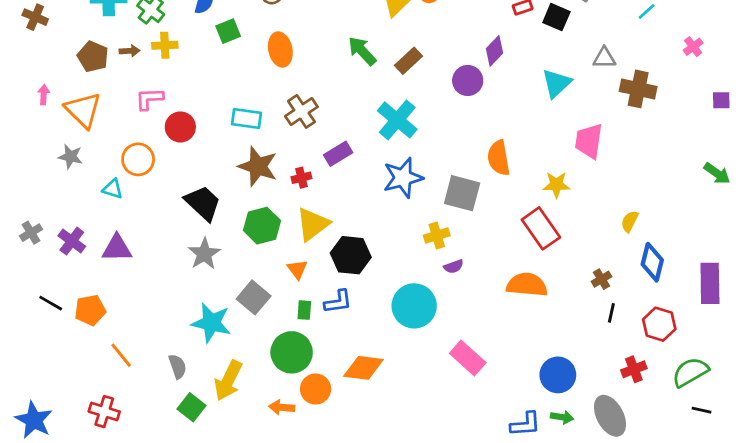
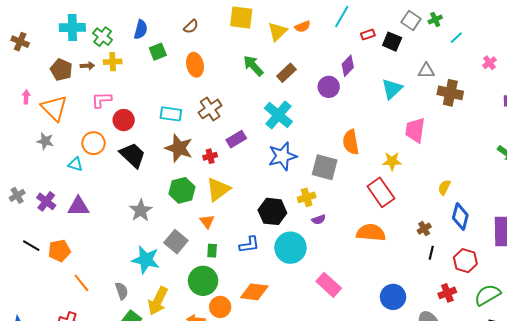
black trapezoid: (203, 203) -> (133, 155), moved
black hexagon: (351, 255) -> (272, 211), moved
blue L-shape: (338, 302) -> (249, 245), moved

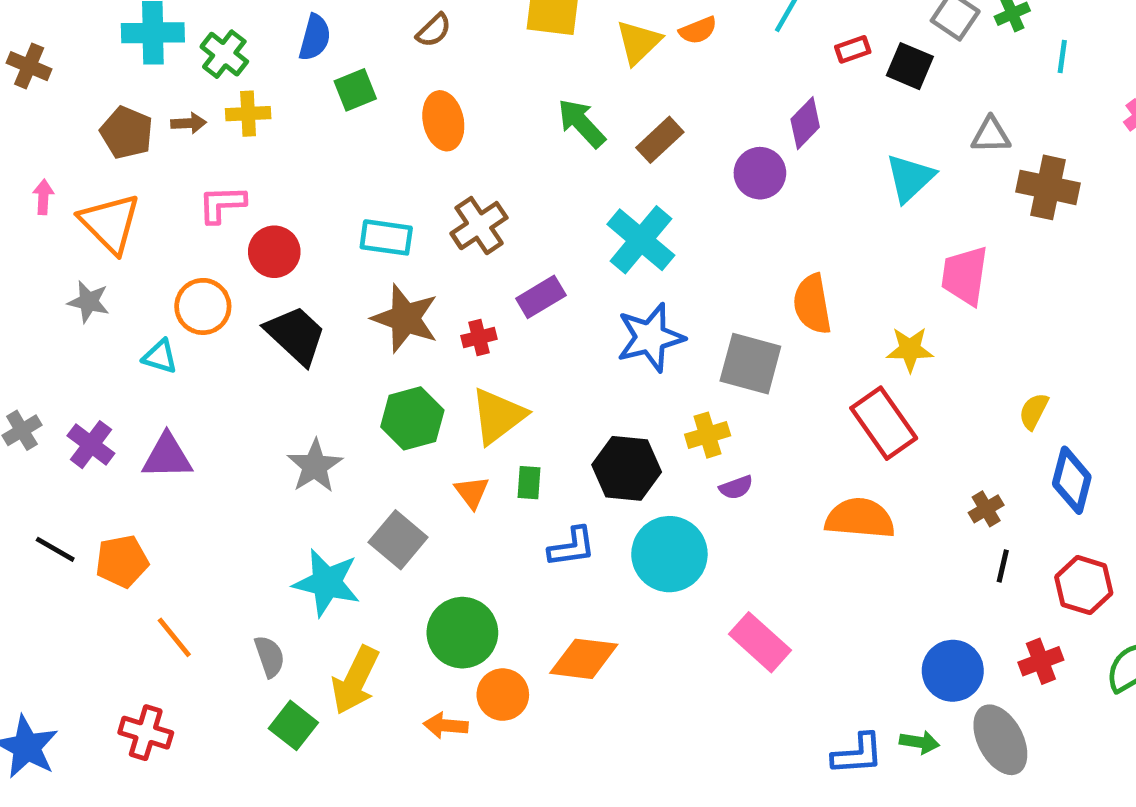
cyan line: (456, 38) -> (1062, 57), turned -40
green rectangle: (212, 251) -> (529, 483), moved
blue circle: (393, 297) -> (953, 671), moved

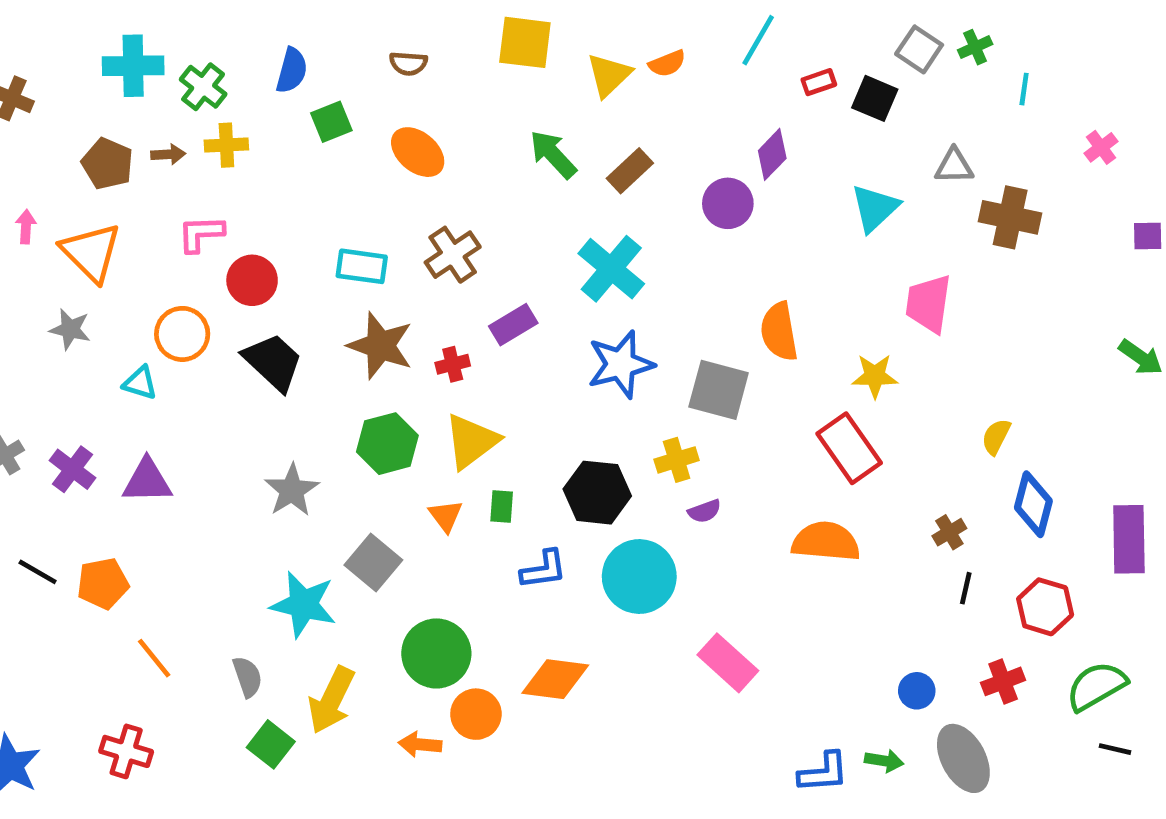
brown semicircle: (434, 30) -> (408, 63), turned 48
orange ellipse: (443, 121) -> (418, 152), turned -38
blue circle: (953, 671) -> (917, 691), size x0.6

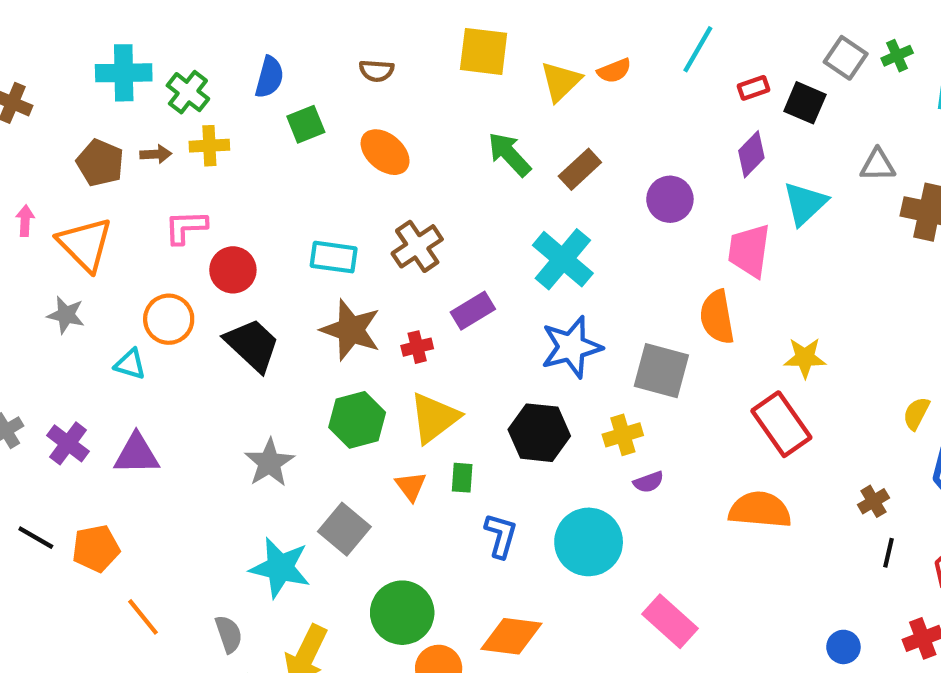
purple diamond: (772, 154) -> (751, 154), moved
pink trapezoid: (928, 304) -> (749, 251), moved
black hexagon: (597, 493) -> (539, 433), moved
blue L-shape: (544, 570) -> (501, 536), turned -66

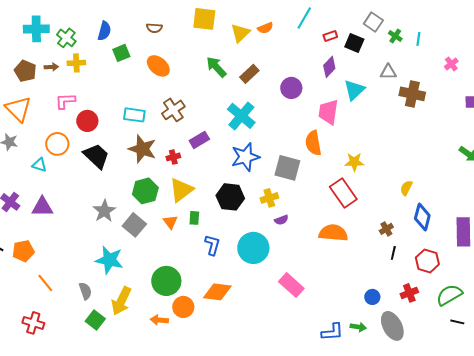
green cross: (897, 56) -> (395, 36), moved, turned -32
gray square: (344, 529) -> (134, 225), moved

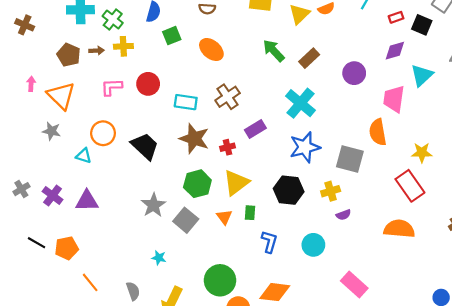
purple diamond: (329, 67) -> (395, 51), turned 30
red circle: (87, 121) -> (148, 84), moved
cyan circle: (253, 248) -> (313, 245), size x0.7
cyan star: (109, 260) -> (159, 258), size x0.5

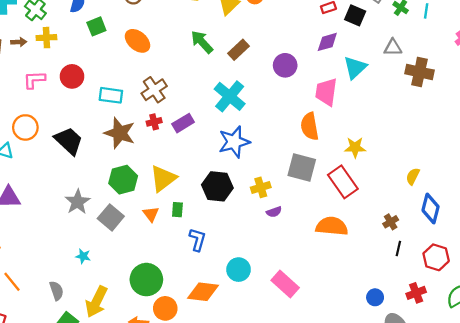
red cross: (228, 147) -> (154, 122), moved
gray square: (350, 159) -> (302, 167), moved
cyan circle: (313, 245) -> (239, 270), moved

